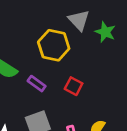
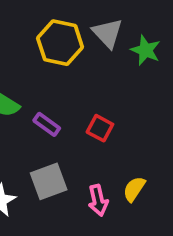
yellow hexagon: (54, 45) -> (60, 43), moved

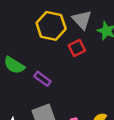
red square: (100, 128) -> (77, 48), moved, turned 35

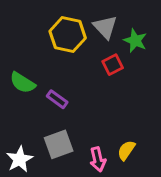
red square: (77, 48) -> (113, 65), moved

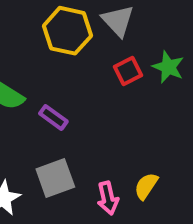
green star: (135, 41) -> (168, 67), moved

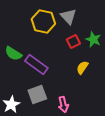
purple rectangle: (53, 117) -> (36, 64), size x1.6
yellow semicircle: (146, 186) -> (82, 67), moved

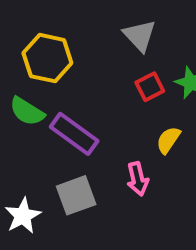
yellow hexagon: (43, 21) -> (47, 58), moved
pink arrow: (63, 104) -> (138, 179), moved

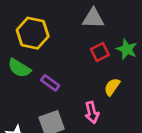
gray triangle: (140, 36) -> (93, 18), turned -45
purple rectangle: (74, 134) -> (50, 83), size x0.6

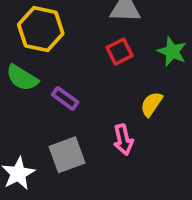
red square: (100, 52) -> (120, 52), moved

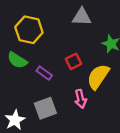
red square: (120, 52) -> (73, 61), moved
yellow semicircle: (151, 104) -> (98, 77), size x1.6

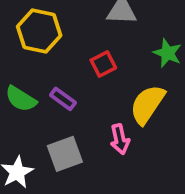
green semicircle: (17, 60) -> (21, 99), moved
red square: (73, 61) -> (103, 64), moved

